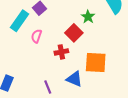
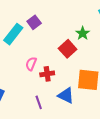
pink semicircle: (36, 36) -> (31, 64), moved
red cross: (61, 52) -> (47, 74), moved

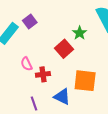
pink semicircle: (31, 64) -> (27, 64), turned -48

